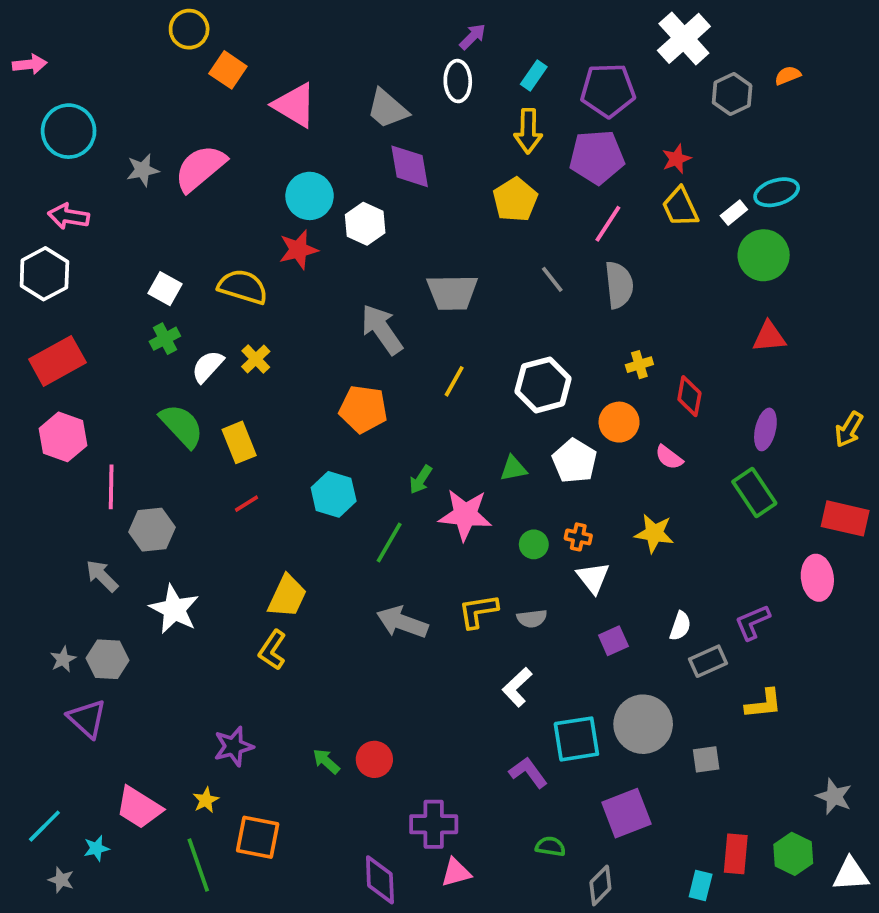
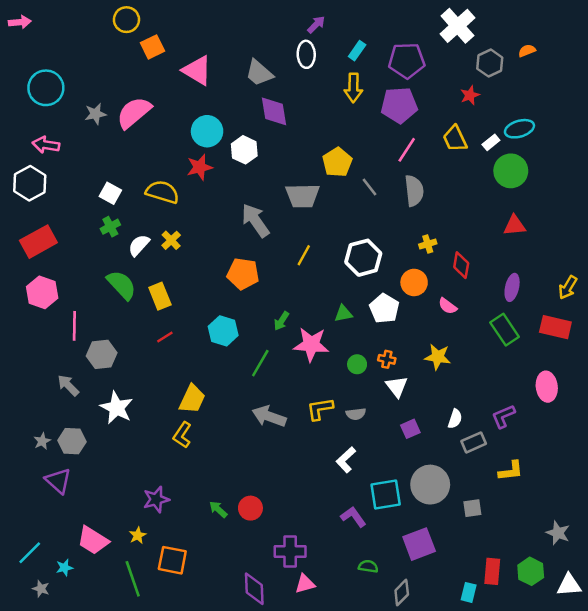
pink arrow: (30, 64) -> (20, 22), moved
orange square: (228, 70) -> (152, 47), turned 30
red star: (676, 159) -> (470, 95), moved
yellow pentagon: (515, 200) -> (337, 162), moved
red rectangle: (845, 518) -> (555, 327), moved

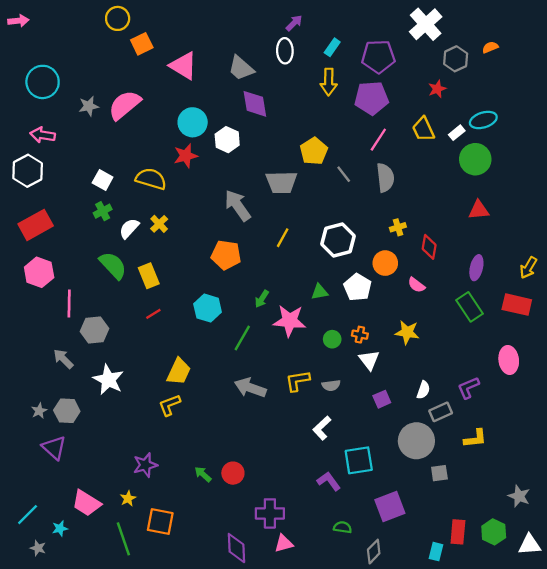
yellow L-shape: (182, 435) -> (169, 405), turned 35
gray circle: (430, 485) -> (416, 441), moved

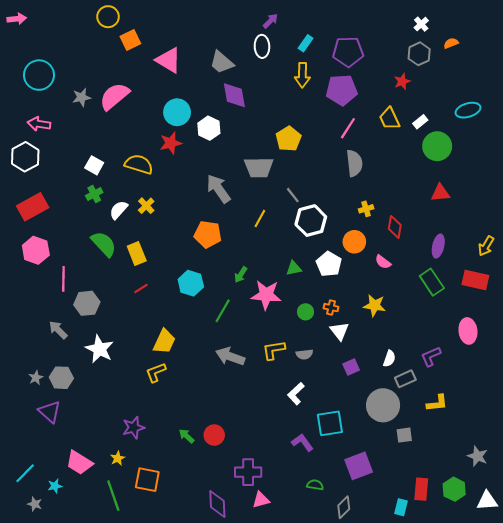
white cross: (426, 24) -> (421, 24), moved, size x0.5
cyan ellipse: (483, 120) -> (468, 110), moved
gray line: (344, 174) -> (293, 195), moved

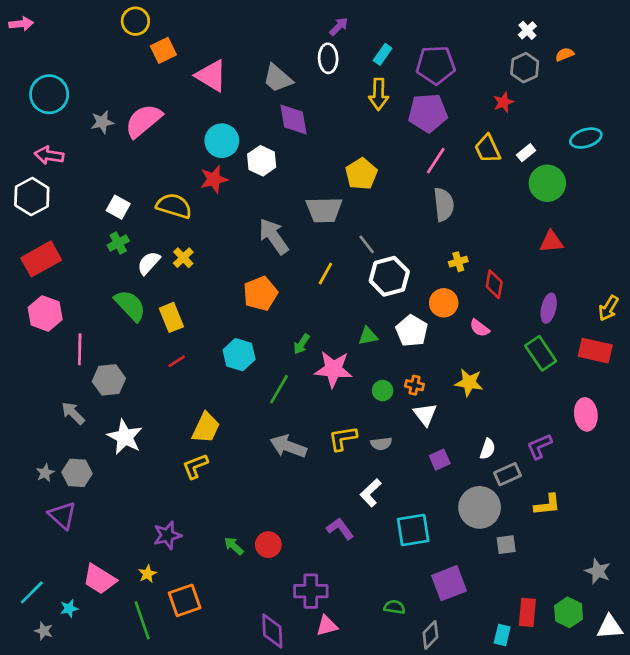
orange pentagon: (208, 234) -> (260, 294), turned -30
purple L-shape: (302, 442) -> (340, 529), moved
orange square: (147, 480) -> (185, 600), turned -30

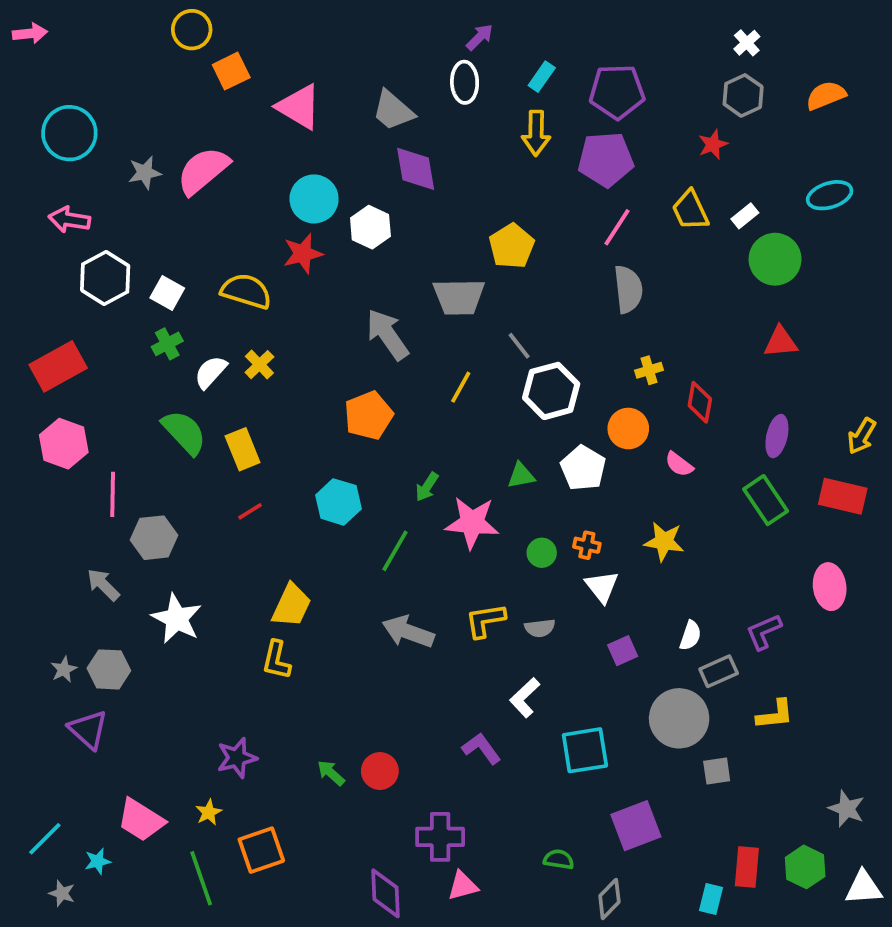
orange semicircle: (565, 54) -> (826, 95), moved, size x1.5
white hexagon: (32, 197) -> (105, 278), moved
yellow L-shape: (195, 466) -> (276, 660), turned -56

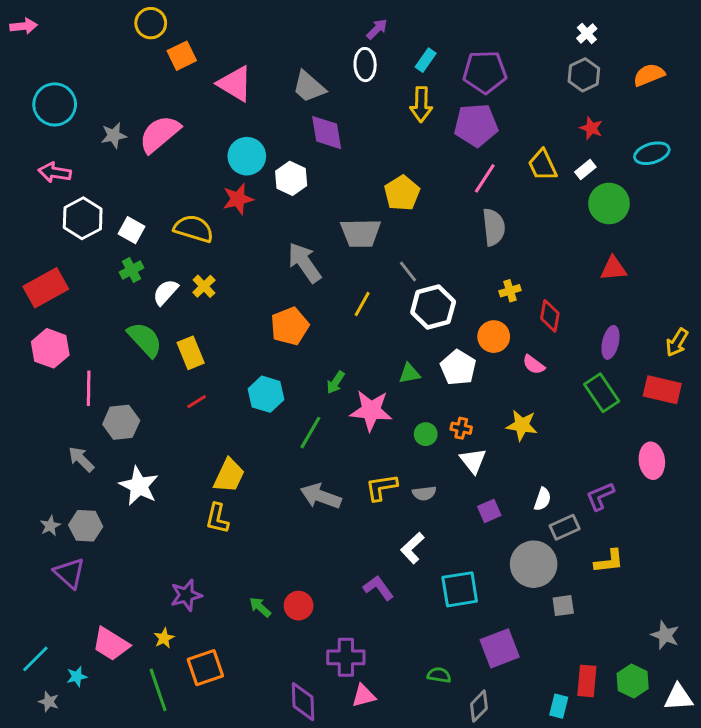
red star: (713, 144) -> (591, 128), moved, turned -30

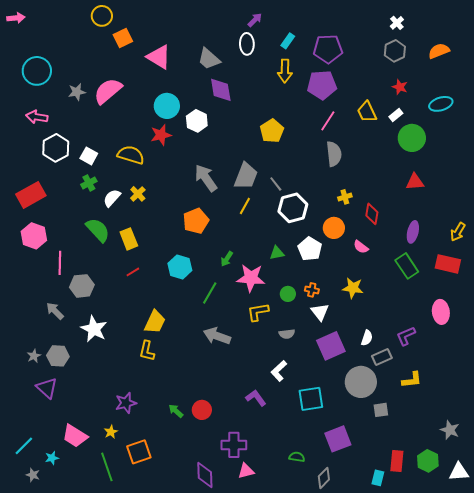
gray trapezoid: (361, 233) -> (246, 176), moved, turned -68
yellow L-shape: (381, 487) -> (258, 312), moved
purple square: (489, 511) -> (331, 346), size x1.8

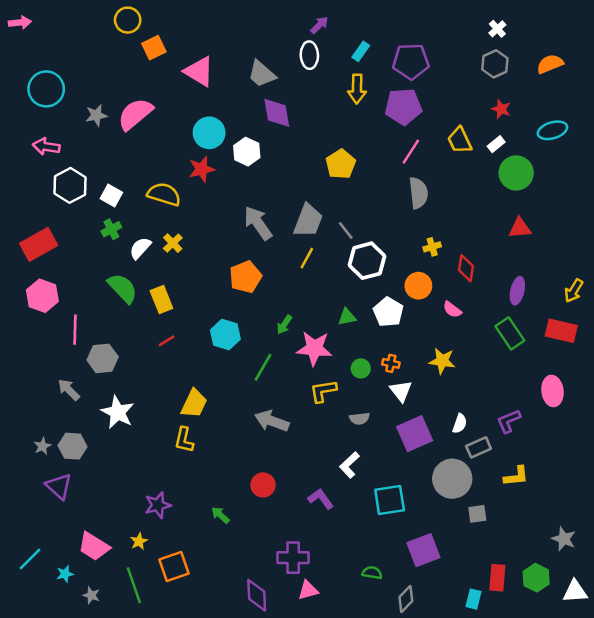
red circle: (202, 410) -> (263, 485), moved
gray star: (33, 475) -> (91, 595), moved

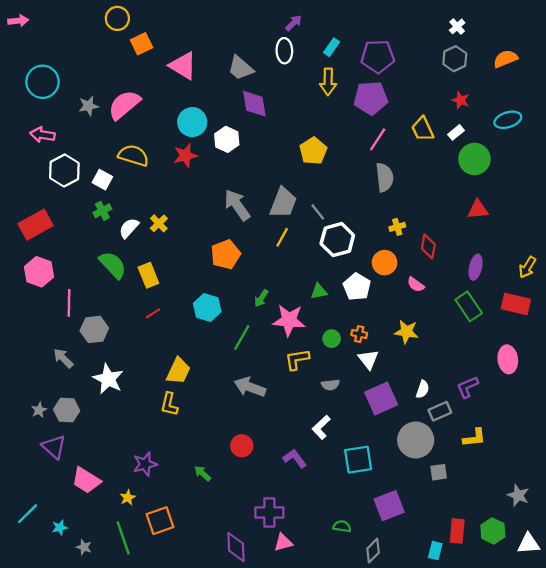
yellow semicircle: (164, 194) -> (133, 155), moved
pink trapezoid: (94, 546) -> (86, 480), moved

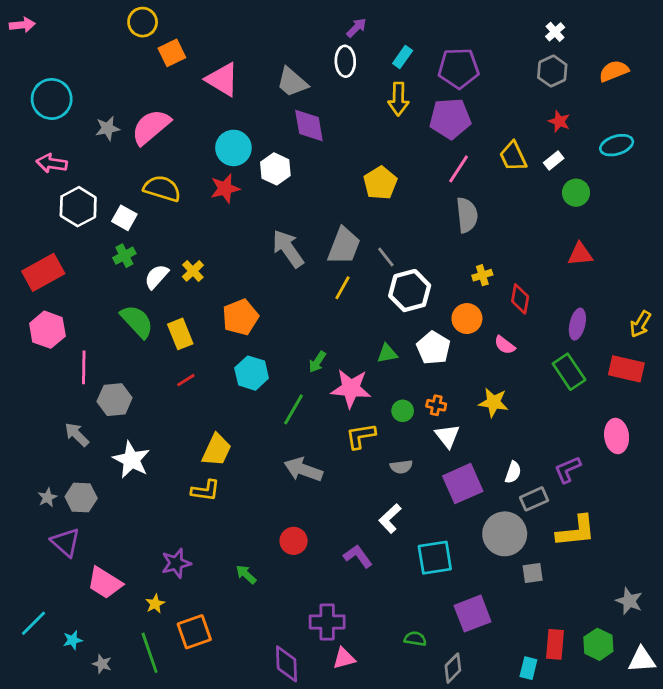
green circle: (474, 159) -> (576, 193), size x0.7
orange pentagon: (226, 255) -> (240, 317), moved
yellow L-shape: (169, 404) -> (205, 491), turned -95
yellow L-shape: (474, 438) -> (576, 531), size x1.4

